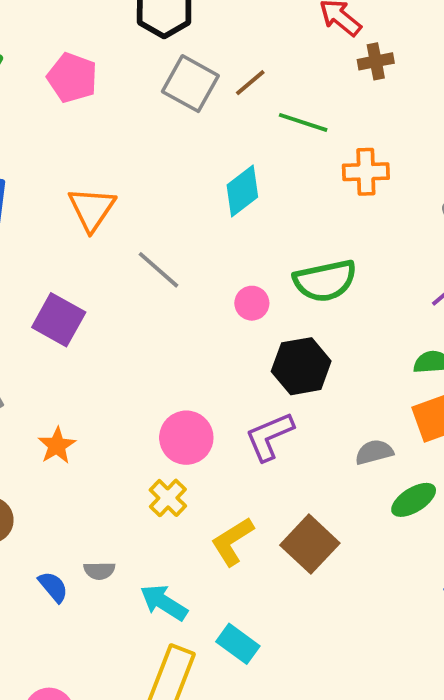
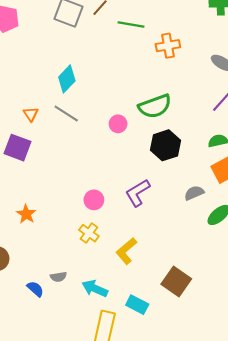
cyan diamond: (242, 191) -> (67, 79), moved
orange triangle: (92, 209) -> (31, 114), moved, size x0.6
black hexagon: (301, 366) -> (165, 145), moved
pink circle: (186, 438) -> (94, 200), size x0.7
brown square: (310, 544) -> (176, 281), moved

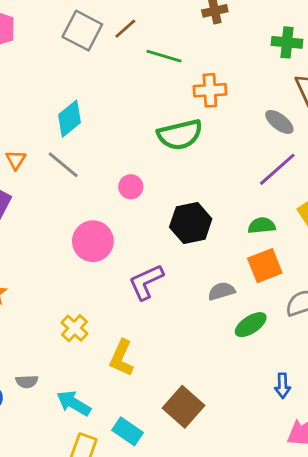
green semicircle: (155, 106) -> (180, 135), moved
pink circle: (94, 200) -> (93, 241), moved, size x1.5
yellow L-shape: (126, 251) -> (122, 358), turned -32

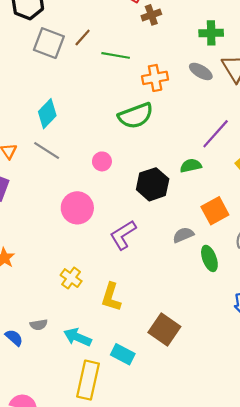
gray ellipse: (279, 122) -> (201, 71), moved
green semicircle: (262, 226) -> (191, 166), moved
green ellipse: (251, 325) -> (209, 258), turned -70

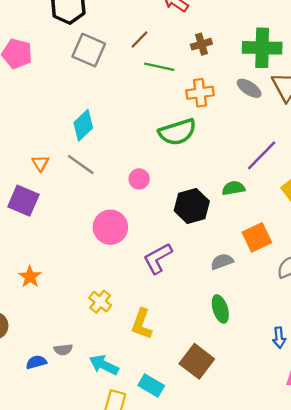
brown cross: (151, 15) -> (201, 44), moved
green cross: (211, 33) -> (262, 48), size x1.5
brown line: (83, 38) -> (139, 40), moved
green ellipse: (209, 258) -> (220, 309), moved
blue semicircle: (14, 338) -> (36, 362), turned -60

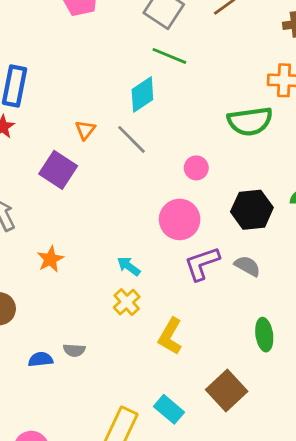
green line: (159, 67) -> (169, 56), moved
pink circle: (110, 227) -> (180, 219), moved
gray semicircle: (222, 262) -> (247, 266), moved, turned 40
cyan arrow: (104, 365) -> (129, 266), moved, size x0.7

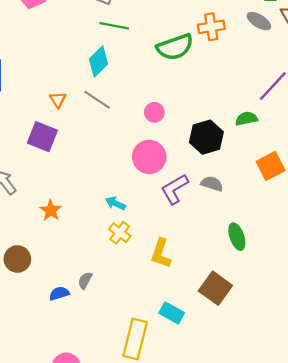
green semicircle: (250, 121) -> (175, 47), moved
gray semicircle: (74, 350) -> (85, 280), turned 126

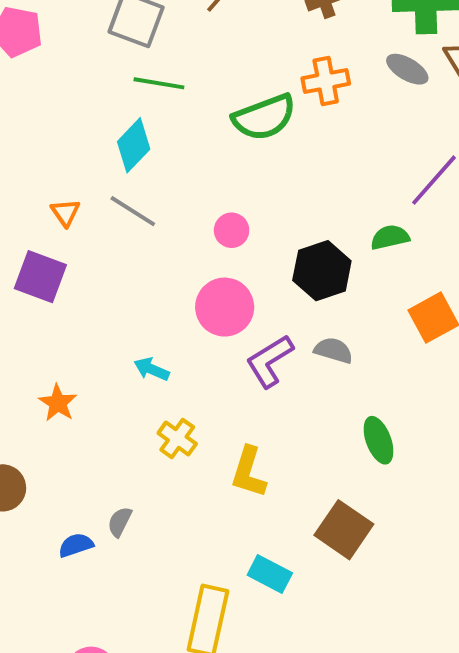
cyan arrow: (115, 203) -> (152, 369), moved

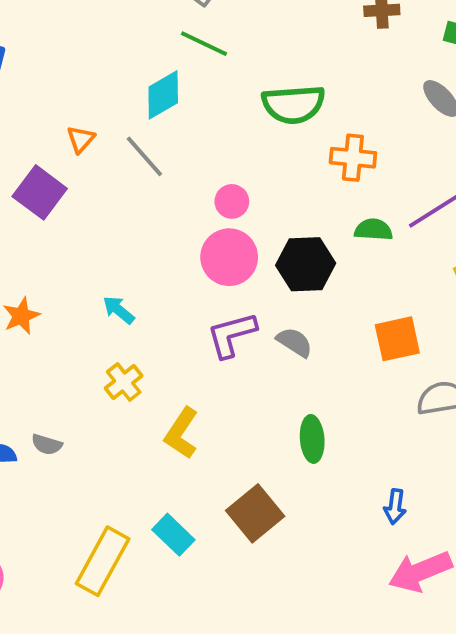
orange cross: (326, 81) -> (353, 158), moved
green semicircle: (390, 237) -> (373, 230), moved
pink circle: (225, 307) -> (229, 257), moved
gray semicircle: (120, 522) -> (47, 444), turned -116

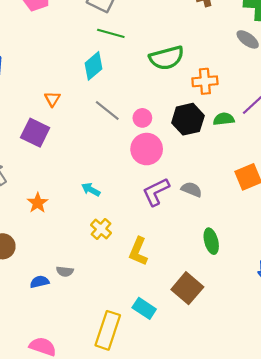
gray line: (144, 156) -> (107, 110), moved
black hexagon: (306, 264) -> (188, 119), moved

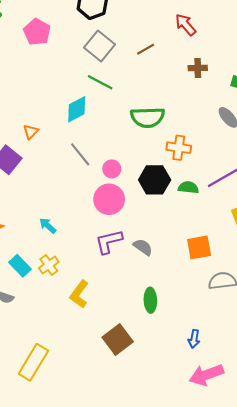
cyan rectangle: (144, 308) -> (20, 266), moved

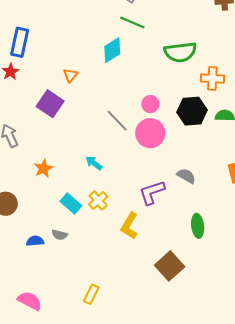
gray line: (80, 154) -> (117, 121), moved
purple L-shape: (109, 242) -> (152, 192), moved
yellow rectangle: (33, 362) -> (91, 294), size x0.6

